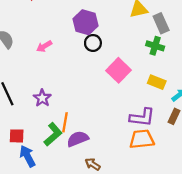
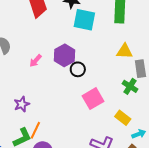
purple hexagon: (85, 22) -> (64, 55), moved
pink arrow: (44, 46) -> (36, 61), turned -32

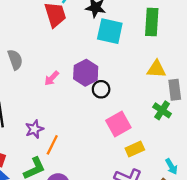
yellow rectangle: (123, 118) -> (135, 149), moved, turned -63
orange line: (35, 130) -> (52, 145), moved
cyan arrow: (139, 134) -> (171, 166), turned 80

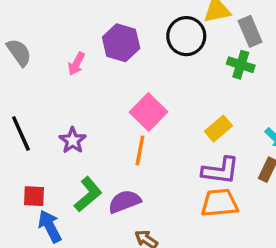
black circle: (101, 89) -> (186, 36), moved, size x1.5
pink square: (118, 124) -> (149, 112), moved
orange line: (52, 145) -> (140, 150), moved

